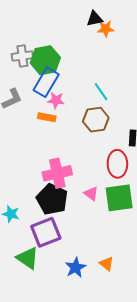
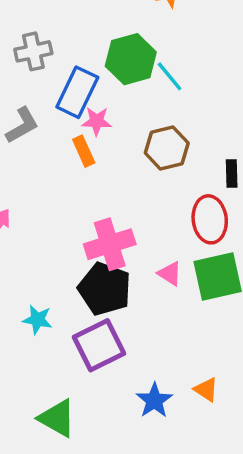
green hexagon: (45, 60) -> (131, 59), moved
cyan line: (101, 92) -> (170, 76), moved
orange rectangle: (47, 117) -> (84, 151), turned 60
green triangle: (28, 258) -> (57, 418), moved

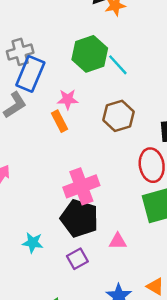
blue rectangle: (77, 92) -> (30, 74), moved
pink triangle: (170, 273) -> (118, 241), moved, turned -30
purple square: (99, 345) -> (77, 259), size x0.6

